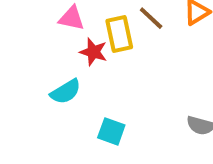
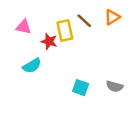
pink triangle: (72, 18) -> (23, 27), moved
cyan square: (111, 131) -> (81, 88), moved

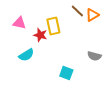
brown line: (84, 21) -> (77, 11), moved
gray semicircle: (115, 86) -> (94, 56), moved

